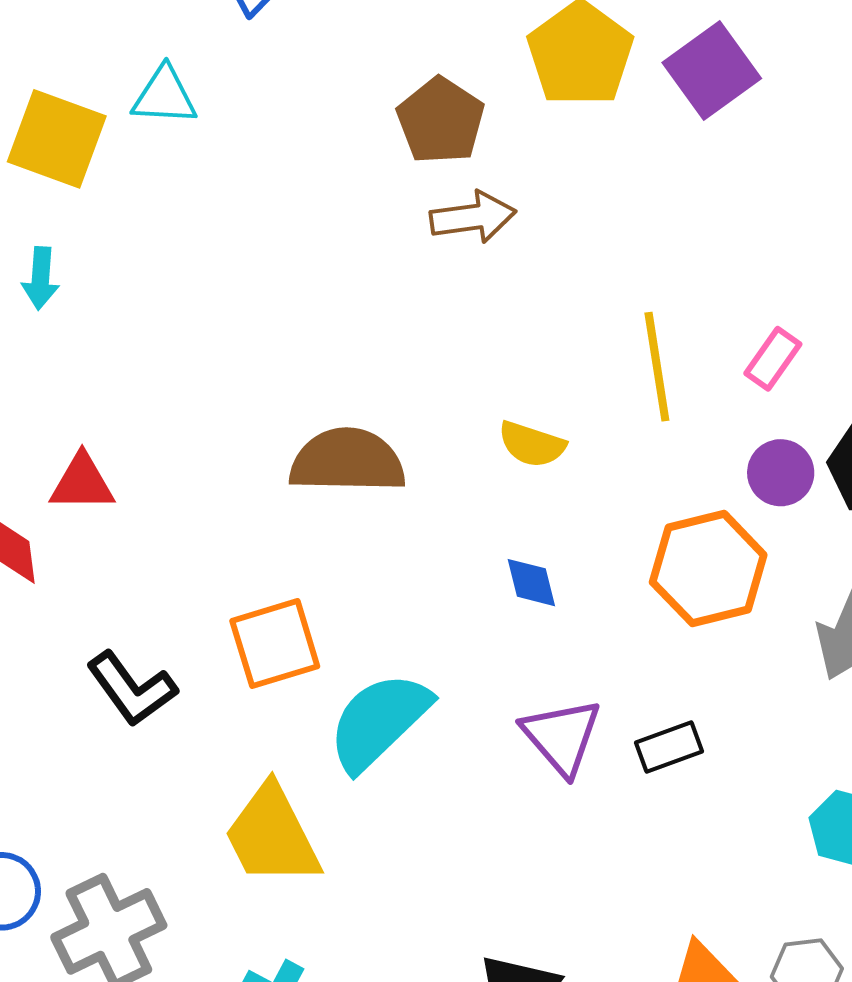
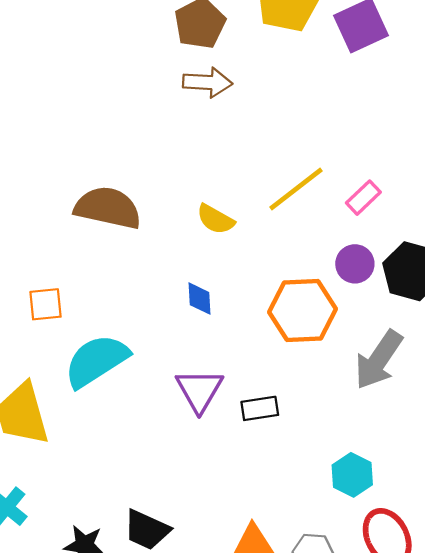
yellow line: (657, 367) -> (296, 189), turned 50
orange square: (275, 644) -> (46, 304), size x0.7

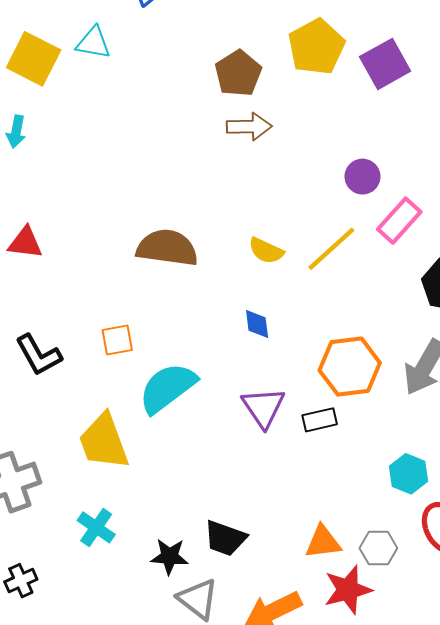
yellow line: (296, 189) -> (331, 249), moved
pink rectangle: (363, 198) -> (399, 221), size x1.4
purple circle: (355, 264) -> (362, 177), moved
orange hexagon: (302, 311) -> (350, 367), moved

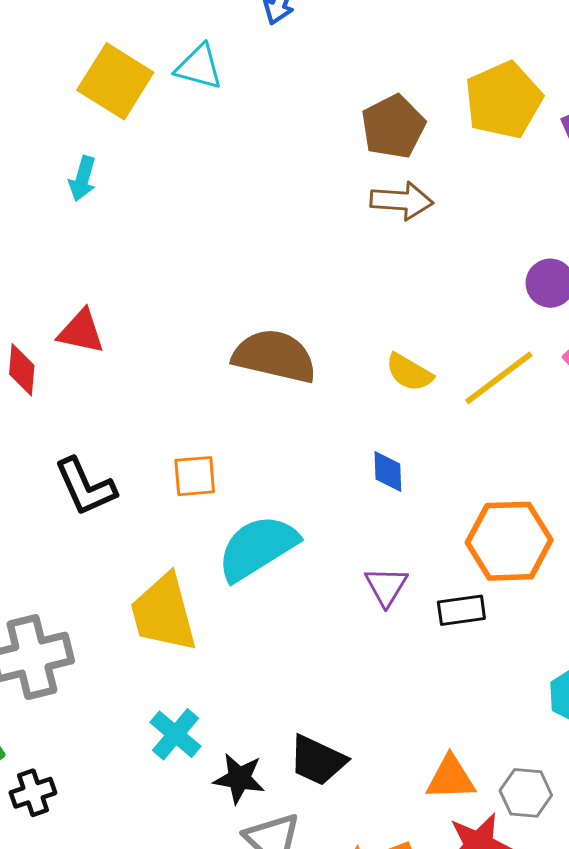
purple triangle: (263, 407) -> (386, 586), size x0.7
cyan cross: (96, 527) -> (175, 734), moved

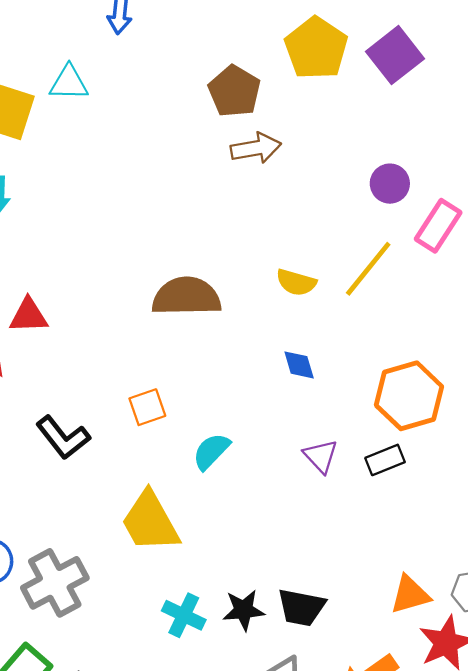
cyan semicircle: (257, 548) -> (211, 451), size x0.6
black star: (239, 778) -> (244, 610), moved

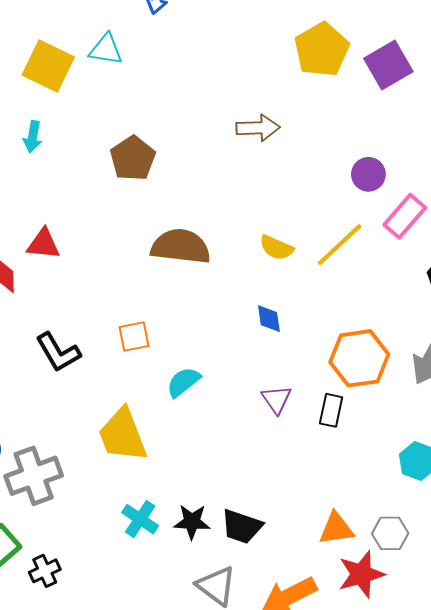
brown pentagon: (234, 91) -> (133, 158), moved
black rectangle: (385, 460) -> (331, 410), turned -64

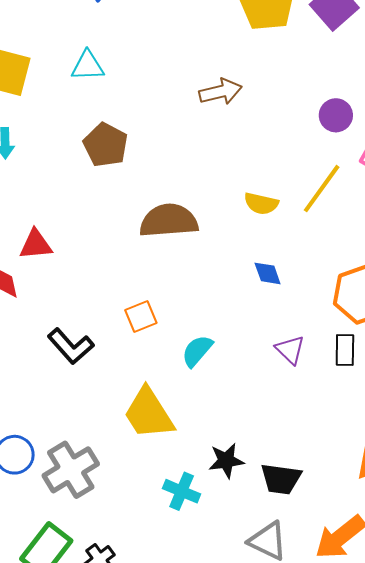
cyan triangle: (106, 50) -> (88, 66), moved
black star: (192, 522) -> (226, 461), moved

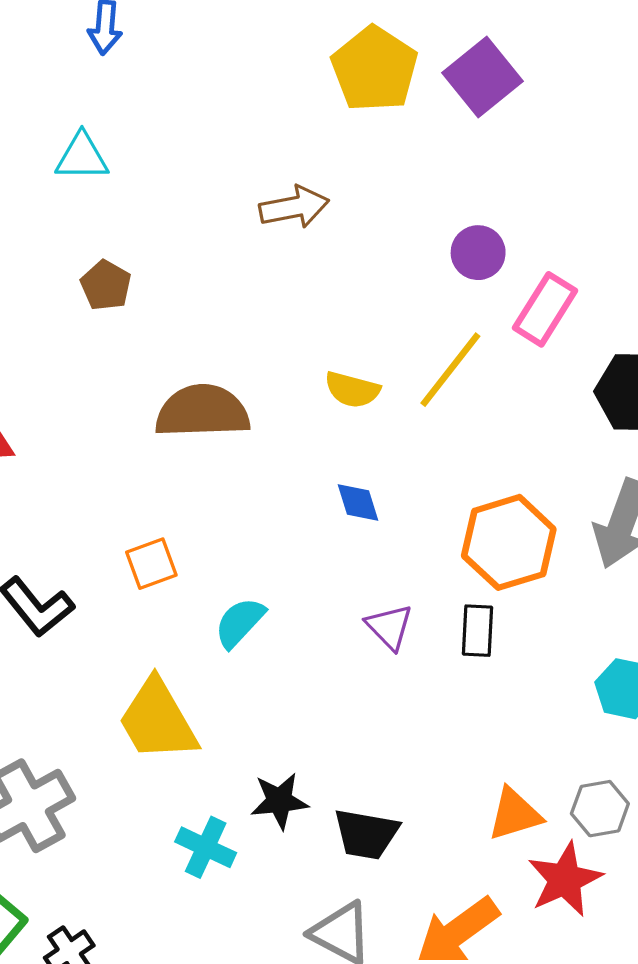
brown pentagon: (106, 145) -> (106, 285), size x0.7

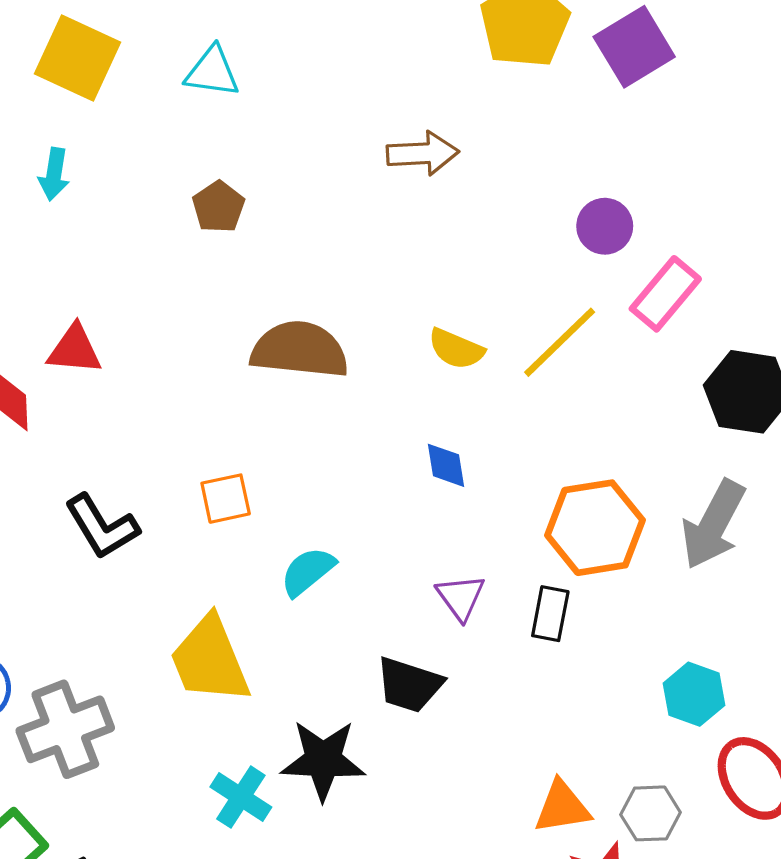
black star: (279, 801) -> (323, 760), size x1.4
black trapezoid: (366, 834) -> (409, 685), moved

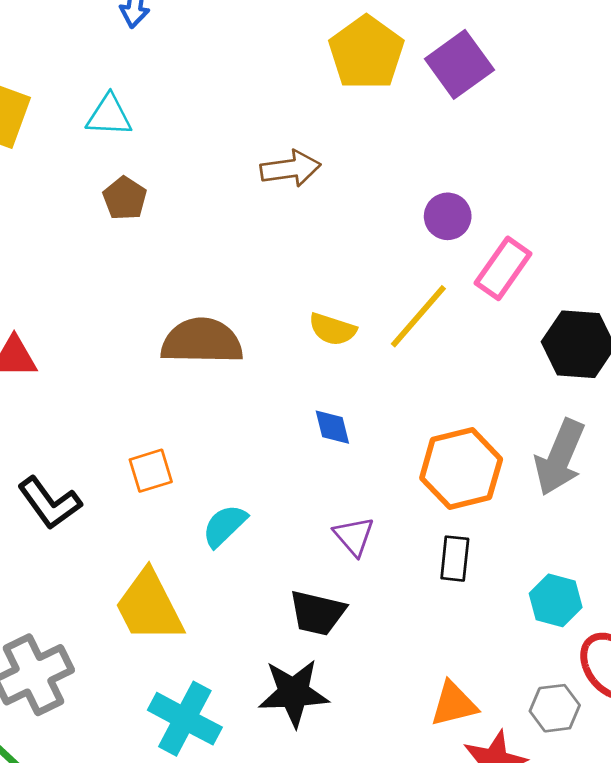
brown pentagon: (218, 207) -> (125, 198), moved
black rectangle: (550, 614) -> (455, 559), moved
black star: (323, 760) -> (294, 693), moved
cyan cross: (241, 797) -> (185, 719), size x1.4
gray hexagon: (650, 813) -> (555, 708), moved

